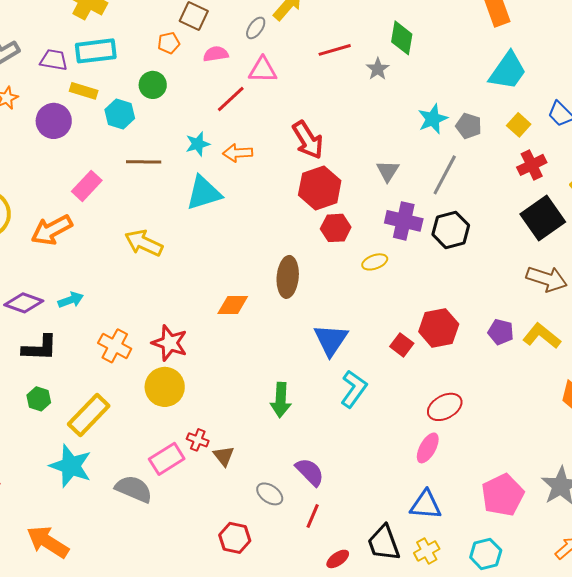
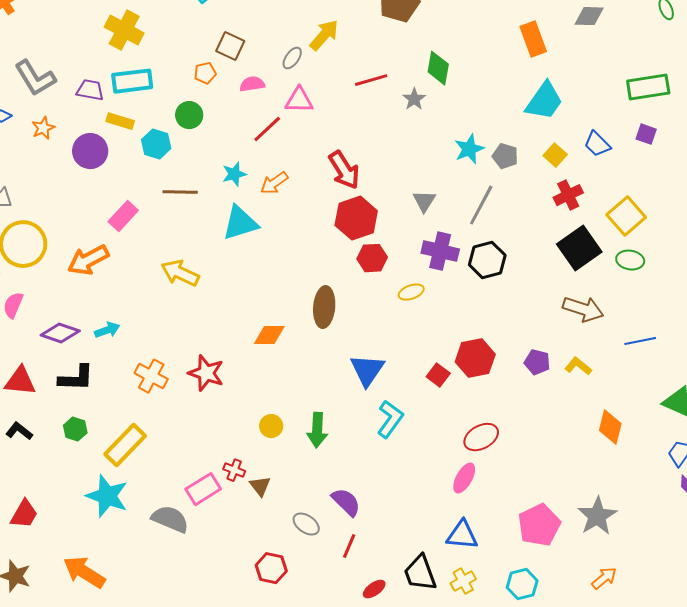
orange arrow: (238, 153) -> (274, 183), turned -32
yellow L-shape: (542, 336) -> (578, 366), size x0.7
yellow circle: (165, 387) -> (271, 426), moved, size x0.6

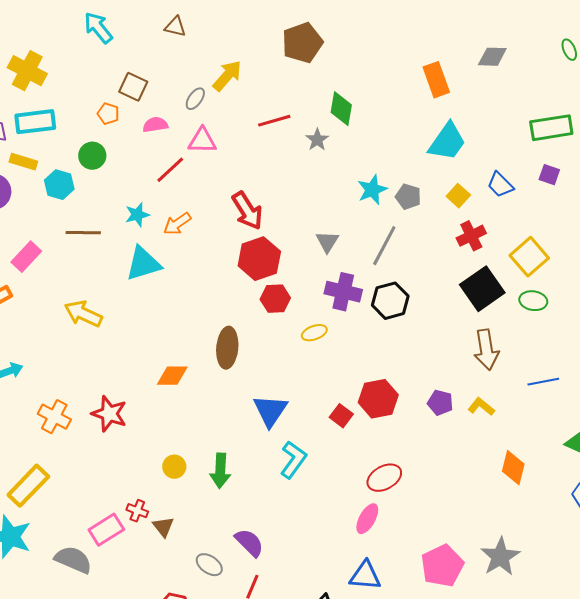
orange pentagon: (205, 73) -> (108, 114), turned 30
brown arrow: (583, 309) -> (486, 350), turned 63

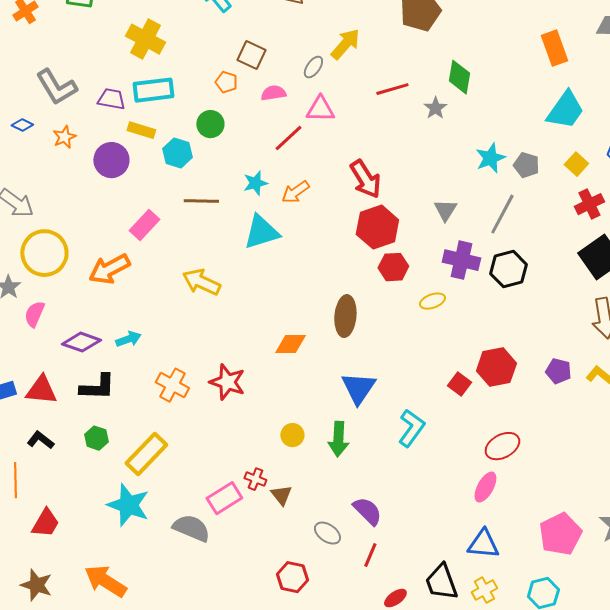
blue triangle: (270, 411) -> (358, 388), moved

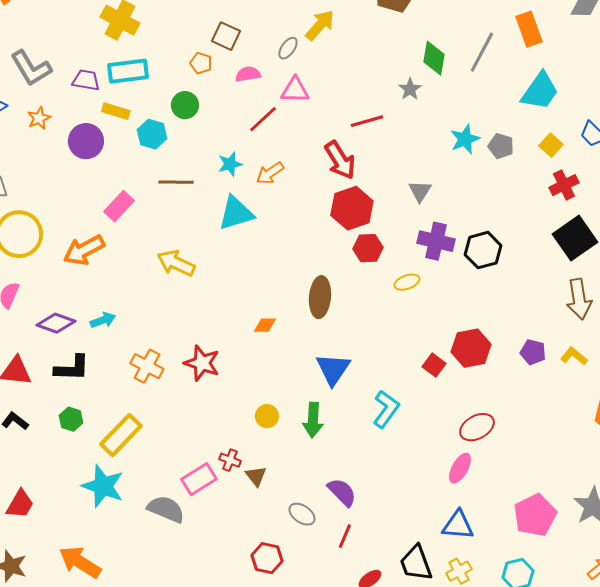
red line: (392, 89) -> (367, 121), moved
gray line: (502, 214) -> (482, 52), moved
orange diamond: (290, 344) -> (265, 325), size x0.7

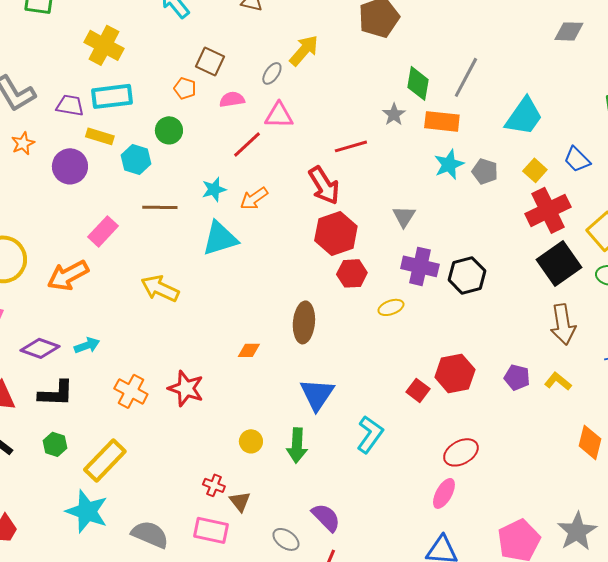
orange rectangle: (529, 29) -> (442, 121), moved, turned -64
red cross: (564, 185) -> (548, 210), size x1.5
pink rectangle: (199, 479) -> (211, 530), moved, turned 44

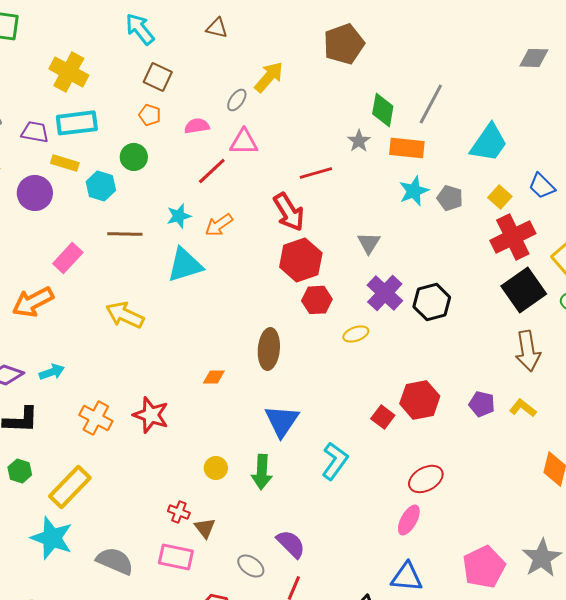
brown square: (210, 61) -> (158, 77), moved
purple cross: (420, 266) -> (385, 293), turned 30

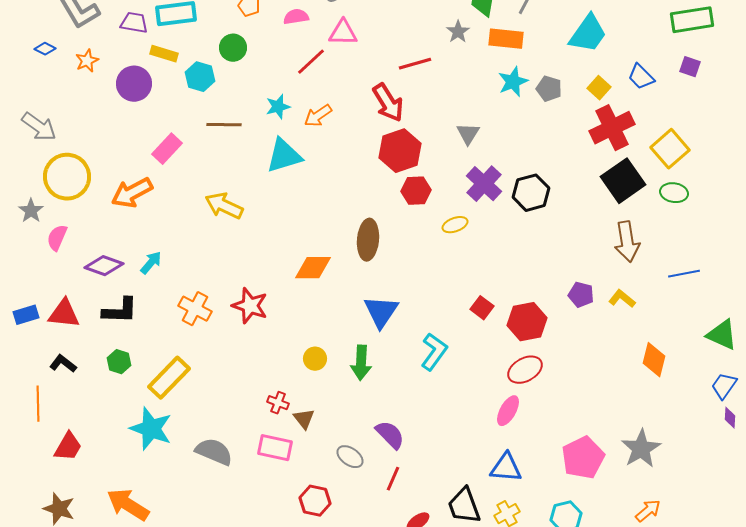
cyan arrow: (52, 372) -> (151, 263), turned -30
orange diamond: (214, 377) -> (313, 268), size x1.6
red hexagon: (420, 400) -> (527, 322), moved

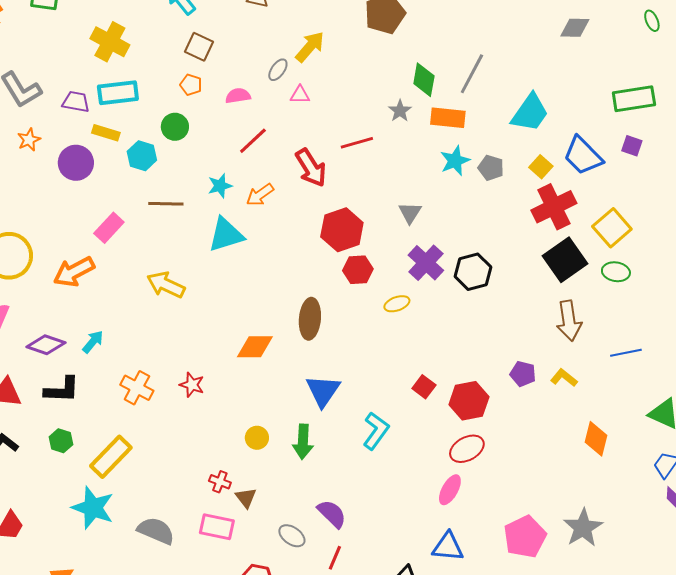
pink triangle: (343, 33) -> (300, 95), moved, size x0.7
blue trapezoid: (641, 77) -> (583, 156), size x1.5
red arrow: (388, 103) -> (311, 168), moved
red star: (250, 306) -> (192, 385), size x0.7

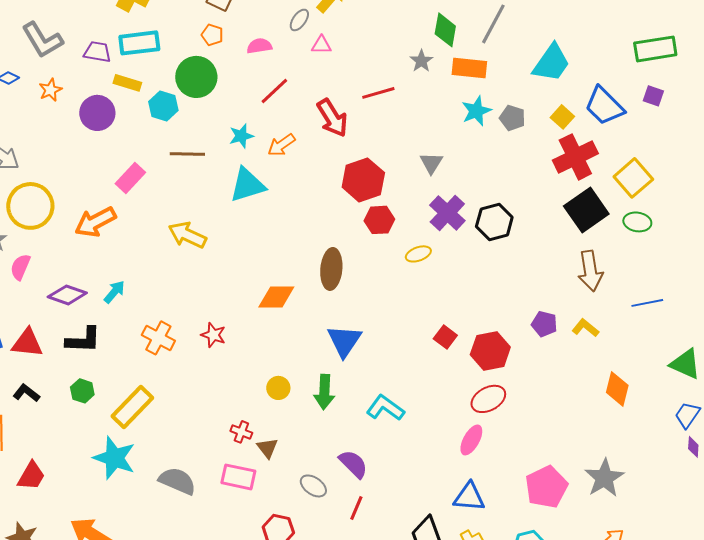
green circle: (175, 127) -> (196, 77), size x1.5
cyan L-shape: (376, 431) -> (385, 408), moved, turned -90

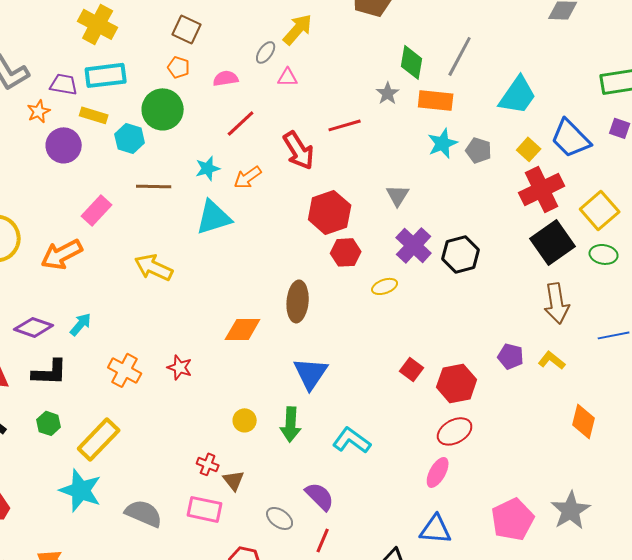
orange star: (50, 90) -> (39, 111), moved

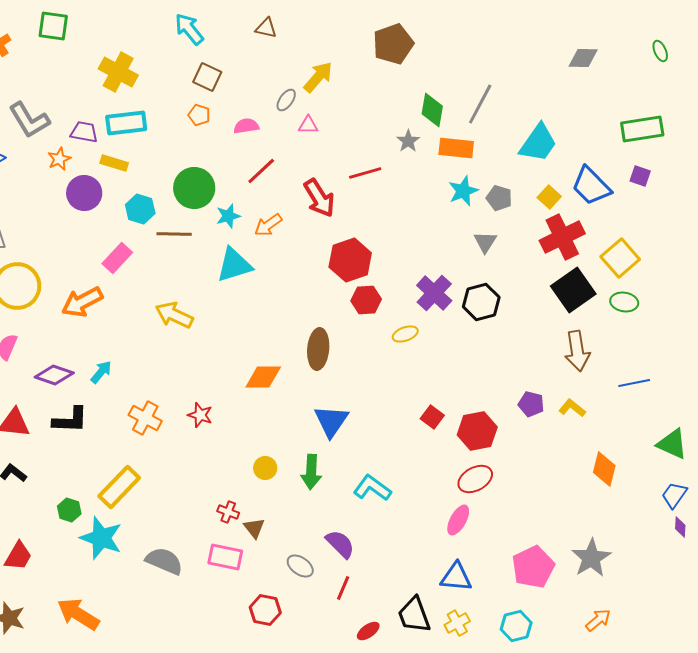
green circle: (163, 109) -> (194, 188), moved
cyan hexagon: (130, 138) -> (140, 209), moved
gray triangle: (398, 195) -> (485, 242), moved
green hexagon: (49, 423) -> (69, 510), moved

